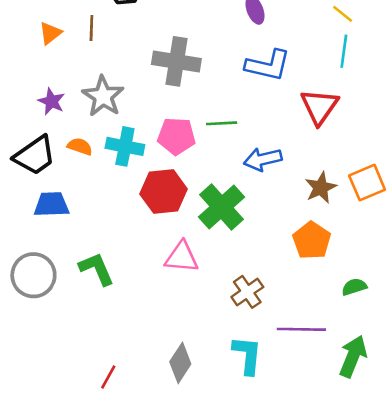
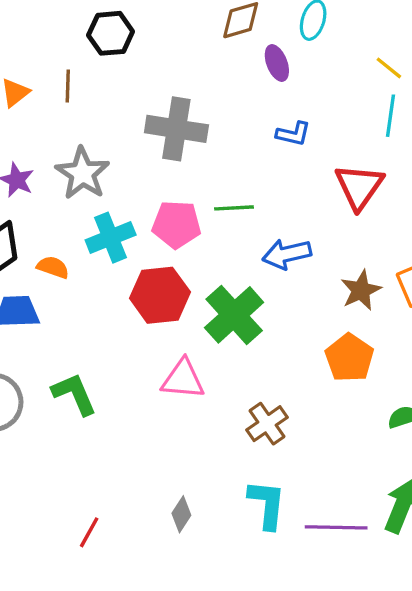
blue L-shape: (268, 65) -> (293, 134), size x0.6
orange semicircle: (80, 146) -> (53, 267), moved
cyan cross: (125, 146) -> (111, 238), turned -33
purple line: (301, 329) -> (336, 527), moved
gray diamond: (180, 363) -> (181, 514), size x0.7

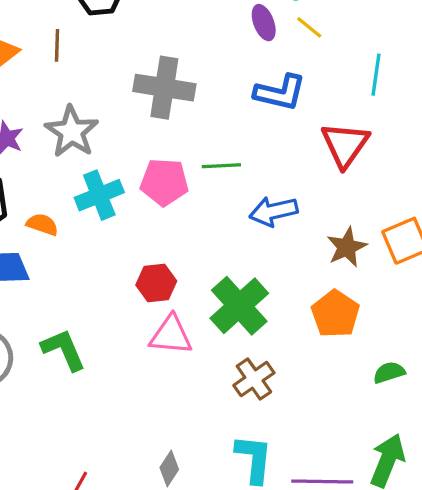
yellow line: (389, 68) -> (309, 27), moved
blue L-shape: (293, 134) -> (280, 93), size x1.5
red hexagon: (160, 295) -> (156, 283), moved, size x0.7
green cross: (234, 315) -> (239, 306), moved

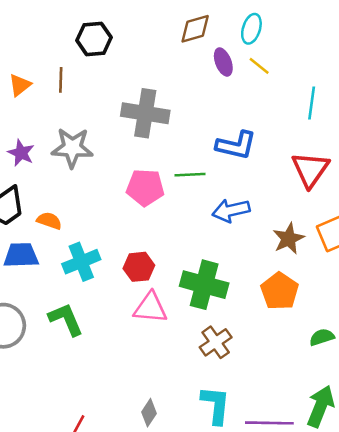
blue L-shape: (280, 93) -> (236, 145), moved
gray star: (72, 132) -> (72, 148), turned -30
red triangle: (345, 145) -> (310, 170), moved
cyan cross: (99, 195) -> (81, 262), moved
green cross: (239, 306) -> (204, 285), turned -33

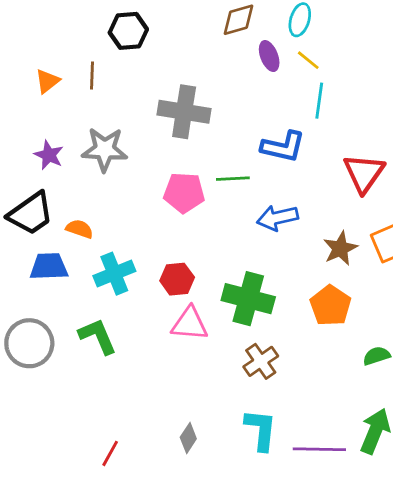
cyan line: (312, 103) -> (319, 101), moved

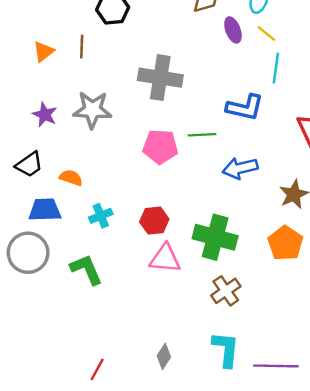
black trapezoid: (31, 214) -> (29, 165), size x0.7
cyan cross: (114, 274) -> (101, 216), size x0.7
gray circle: (29, 343) -> (28, 253), moved

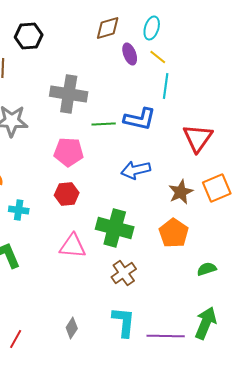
green line: (202, 135) -> (104, 124), moved
cyan cross: (101, 216) -> (19, 210), turned 30
red hexagon: (154, 221) -> (67, 194), moved

